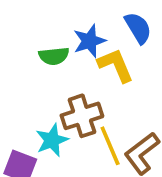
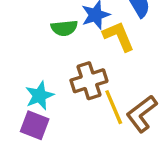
cyan star: (52, 140) -> (40, 96), moved

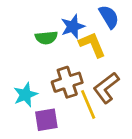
brown L-shape: (142, 114) -> (106, 88), moved
purple square: (35, 125) -> (46, 120), moved, turned -30

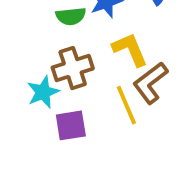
yellow L-shape: (92, 45) -> (130, 50), moved
brown cross: (67, 82) -> (73, 68), moved

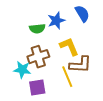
brown L-shape: (150, 83) -> (80, 65), turned -140
cyan star: (43, 92) -> (22, 70), turned 30

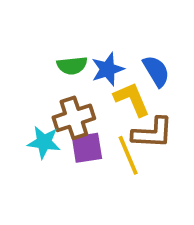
blue semicircle: (82, 14) -> (156, 71), moved
blue star: (56, 21) -> (108, 69), moved
purple square: (37, 88) -> (87, 148), moved

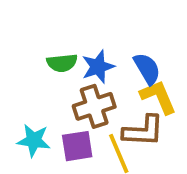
yellow L-shape: (132, 99) -> (158, 97), moved
brown cross: (74, 118) -> (94, 106), moved

